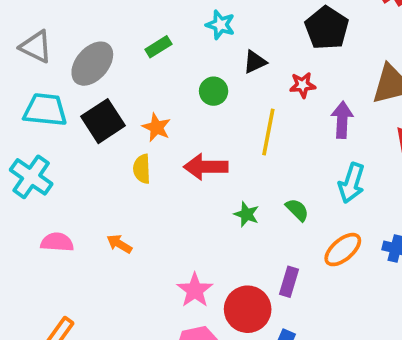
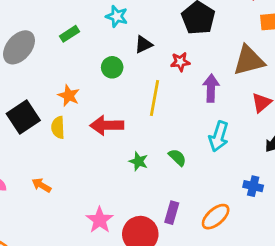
black square: (103, 121) -> (23, 117), moved
orange ellipse: (343, 250) -> (216, 217), moved

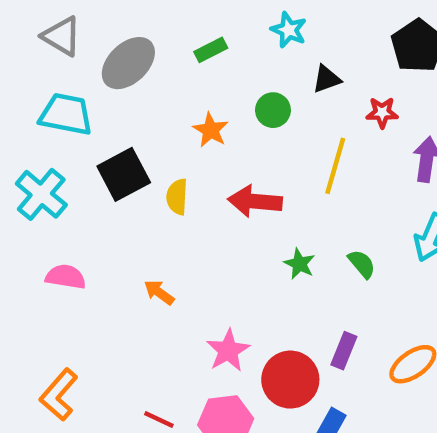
orange star: (69, 96) -> (211, 130), moved
orange arrow: (41, 185) -> (159, 292), moved

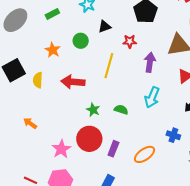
green semicircle: (362, 264) -> (121, 110), turned -32
red circle: (290, 380) -> (89, 139), moved

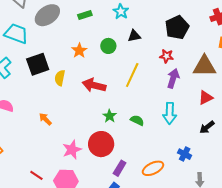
red star: (130, 41) -> (166, 56), moved
cyan arrow: (152, 97) -> (170, 113), turned -30
purple rectangle: (113, 149) -> (120, 168), moved

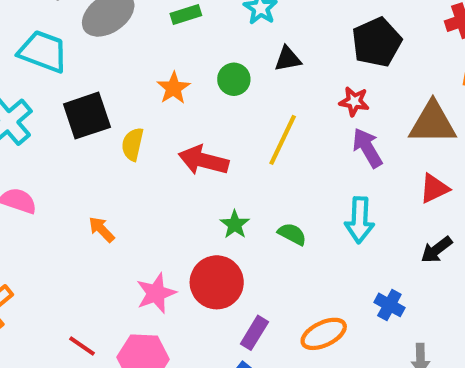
purple arrow: (173, 78) -> (367, 148), turned -48

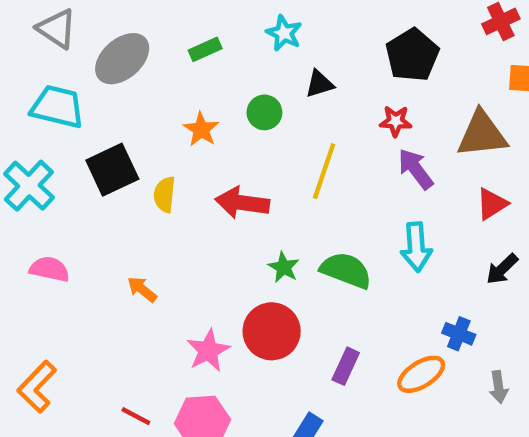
green semicircle: (292, 234) -> (346, 270), size x1.6
purple rectangle: (254, 333) -> (346, 366), moved
orange ellipse: (324, 334) -> (421, 374), moved

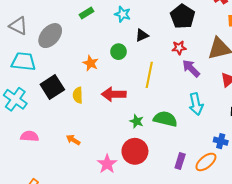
green rectangle: (205, 49) -> (86, 13), moved
purple rectangle: (346, 366) -> (180, 161), moved

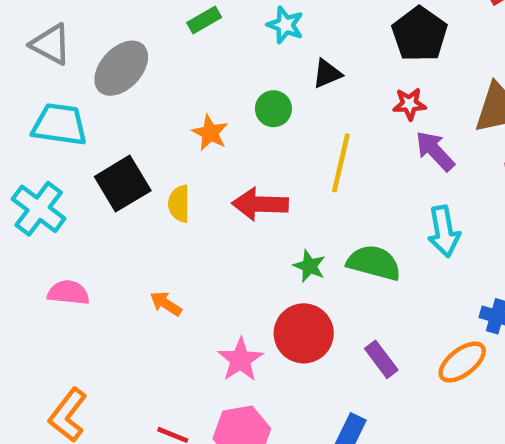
purple rectangle: (180, 161) -> (381, 359), moved, turned -56

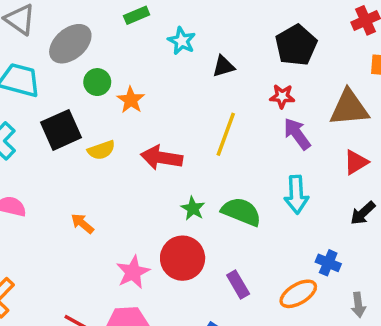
cyan star: (285, 25) -> (182, 41), moved
green circle: (273, 109) -> (97, 82), moved
yellow semicircle: (179, 204) -> (101, 150), turned -116

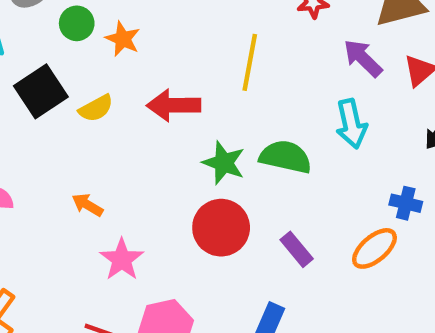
purple arrow: (297, 134) -> (363, 58), moved
green star: (193, 208) -> (224, 163), size x1.4
pink star: (133, 272) -> (122, 259), moved

